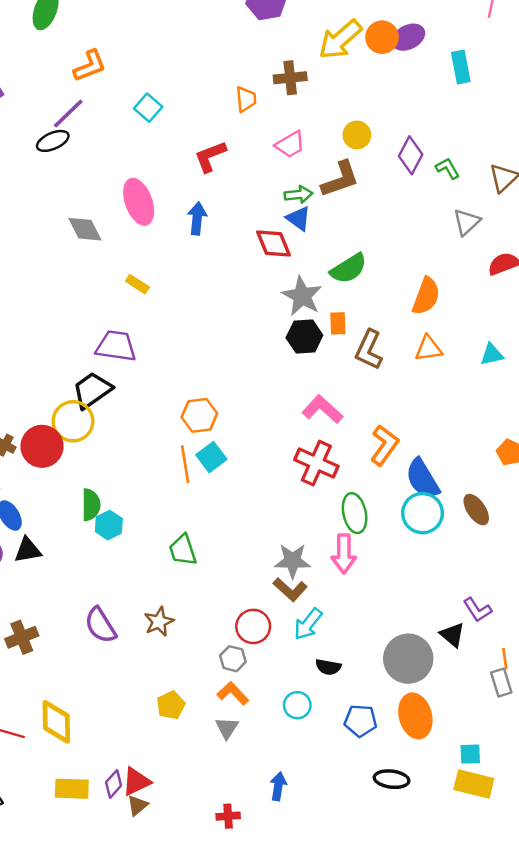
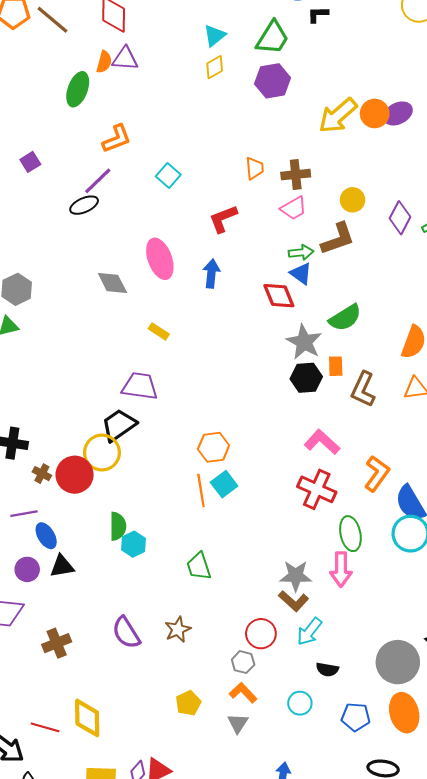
brown cross: (290, 78) -> (296, 175), moved

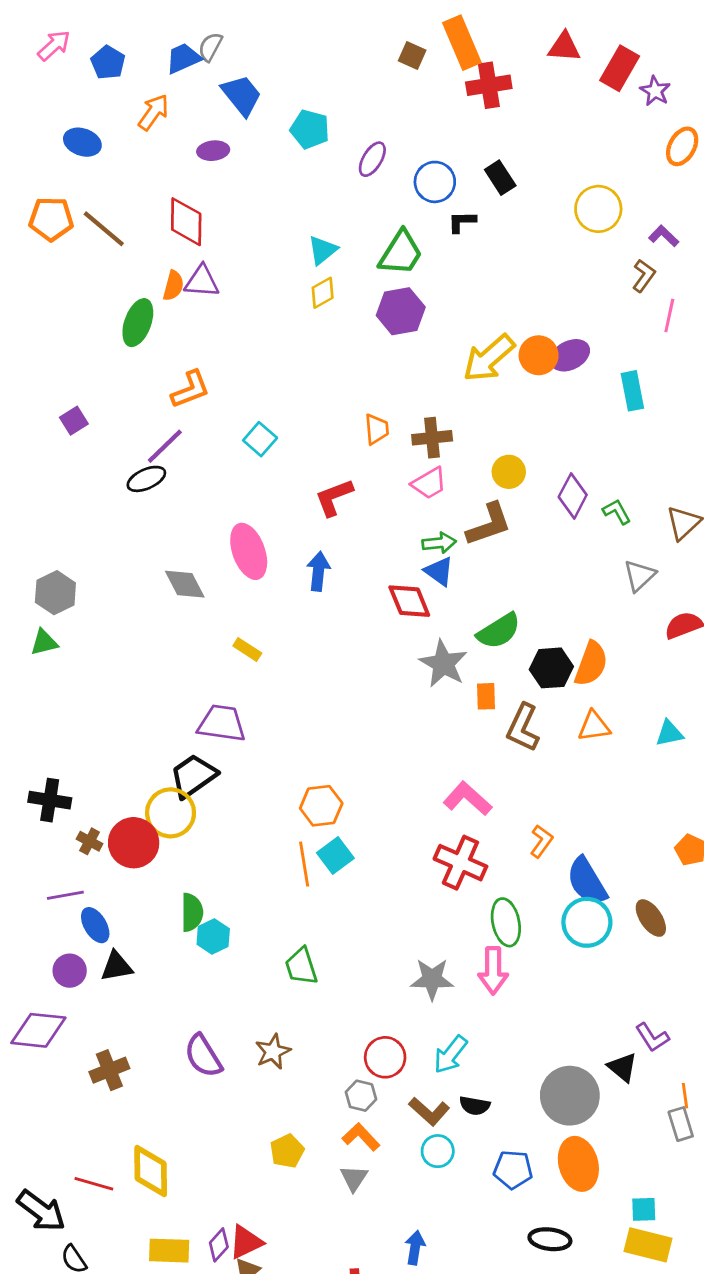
black hexagon: (306, 378) -> (551, 668), moved
orange L-shape: (377, 474) -> (541, 841), size x0.7
brown L-shape: (294, 601) -> (429, 1111), moved

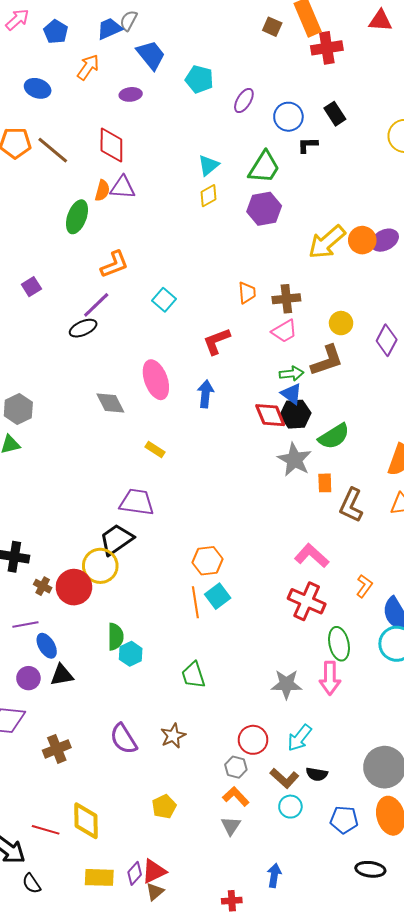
black hexagon: (551, 668) -> (296, 414), moved
yellow pentagon: (287, 1151) -> (164, 807), moved

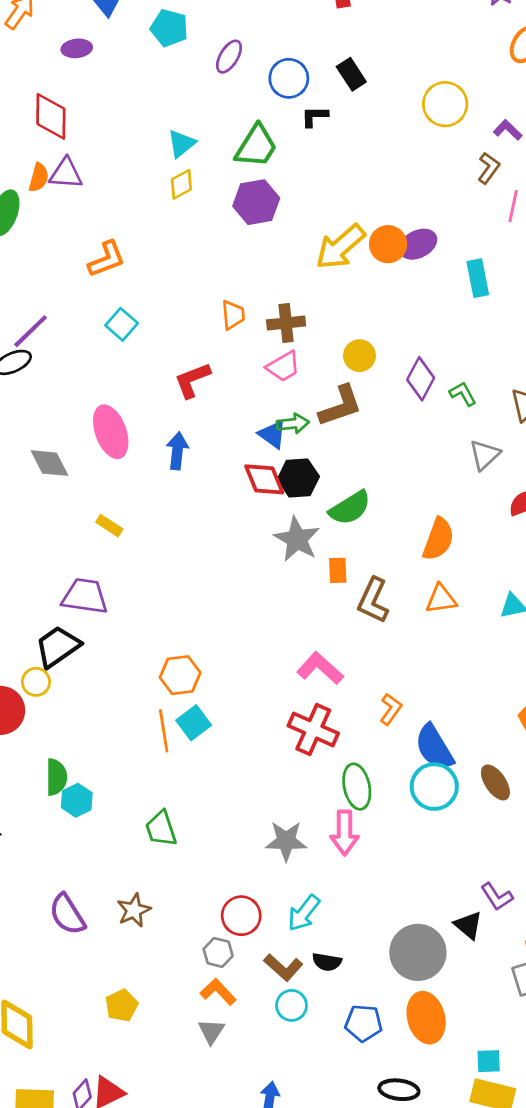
orange L-shape: (114, 264) -> (107, 259), moved
blue triangle: (291, 394) -> (272, 434), moved
yellow circle: (100, 566) -> (36, 682), size x0.6

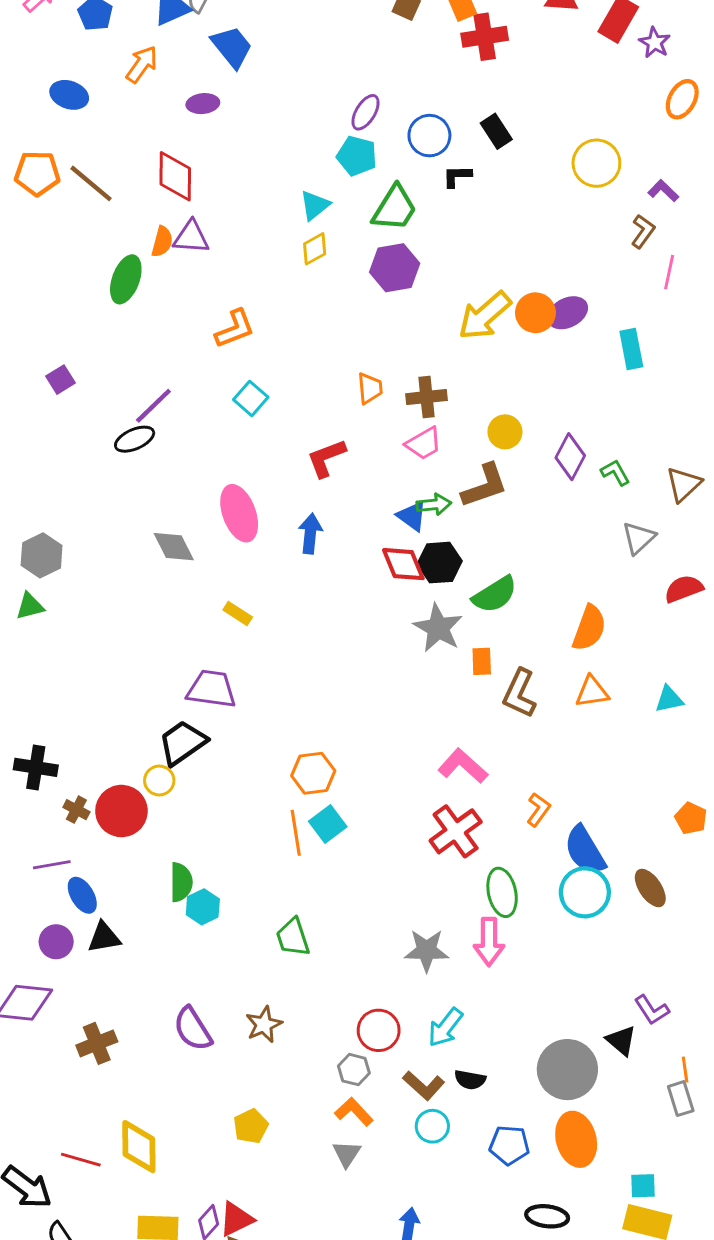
cyan pentagon: (169, 28) -> (357, 156), moved
red cross: (313, 729) -> (456, 831), turned 30

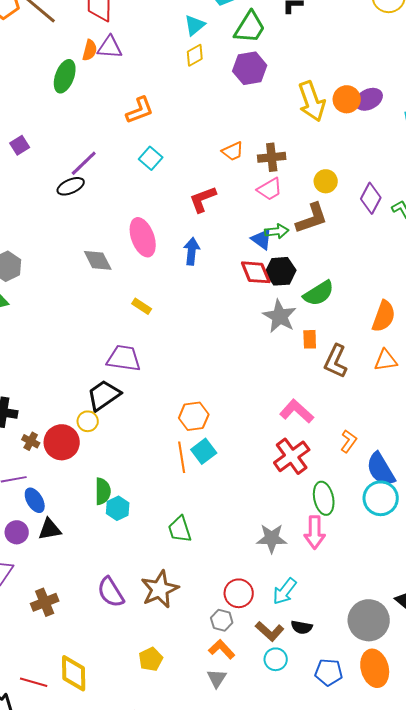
yellow arrow: (485, 316) -> (312, 101), turned -69
orange trapezoid: (370, 388) -> (233, 151), turned 70
brown star: (264, 1025) -> (160, 589), size x1.5

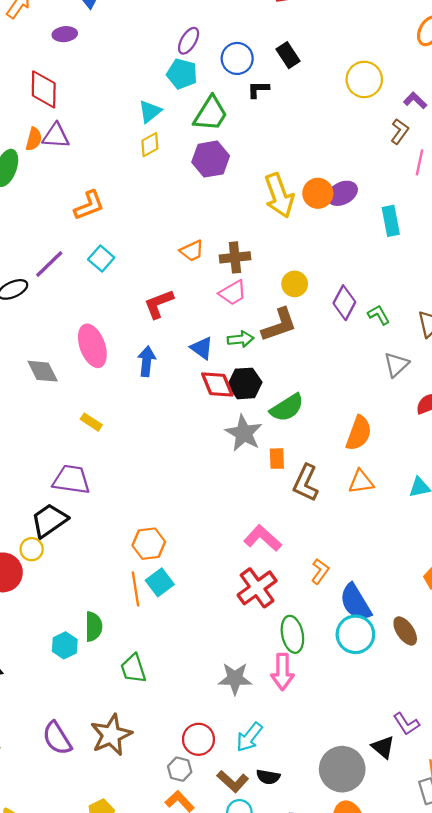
purple line: (84, 163) -> (49, 264), moved
blue triangle: (262, 239) -> (202, 348), moved
green semicircle: (103, 491) -> (93, 627), moved

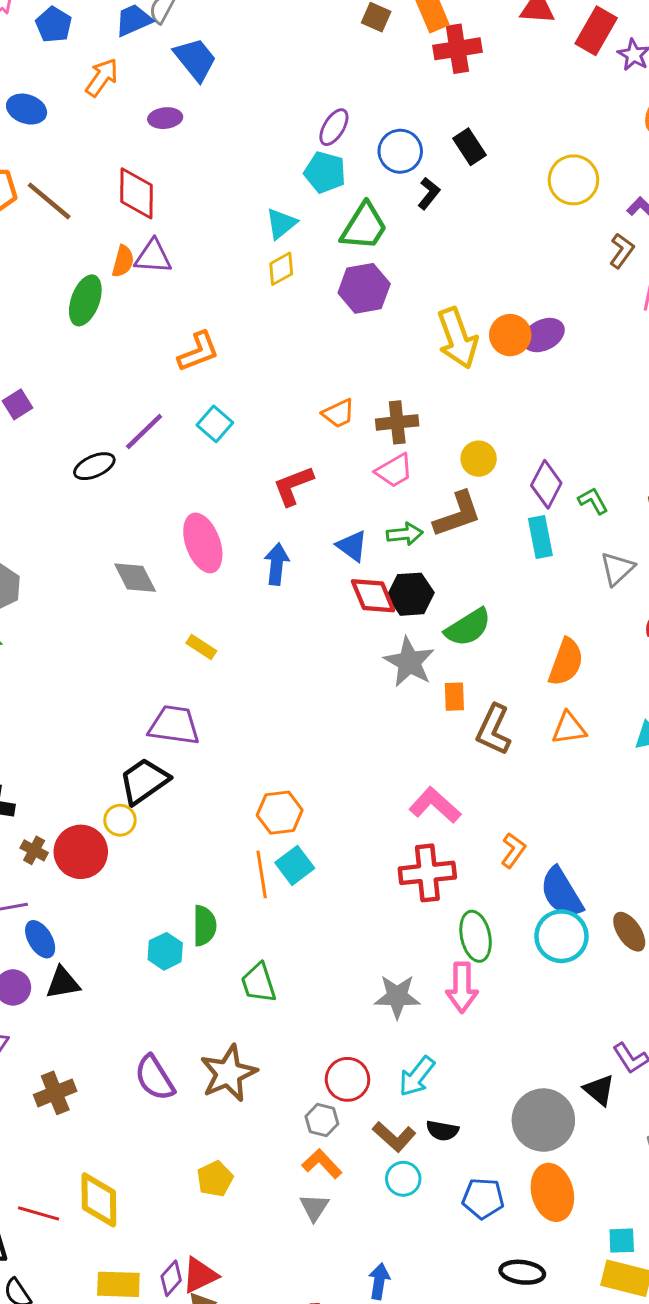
black L-shape: (258, 89) -> (429, 193), turned 130
cyan rectangle: (391, 221) -> (540, 537), moved
red cross: (257, 588) -> (427, 873), turned 30

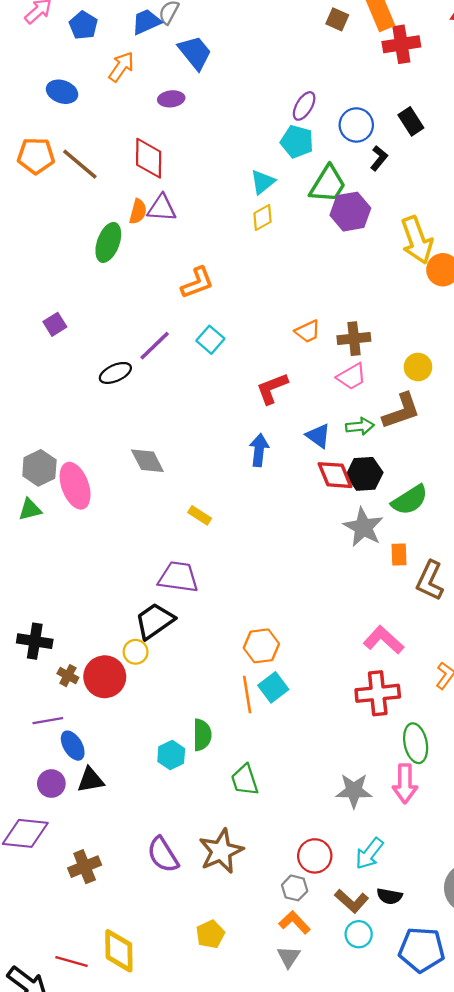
purple hexagon: (364, 288) -> (350, 212), moved
yellow arrow: (457, 338) -> (417, 240), moved
pink ellipse: (203, 543) -> (75, 486), moved
blue pentagon: (483, 1198) -> (422, 950), size x1.4

